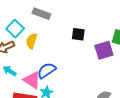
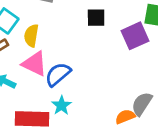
pink triangle: (32, 80) -> (35, 64), moved

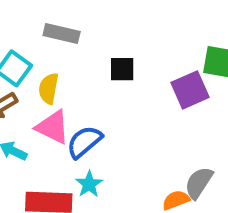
black square: (96, 18) -> (122, 69), moved

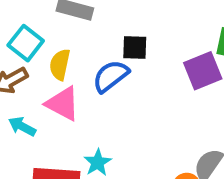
blue semicircle: (84, 142) -> (111, 76), moved

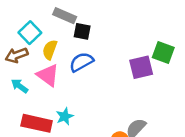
black square: (135, 47) -> (82, 31), moved

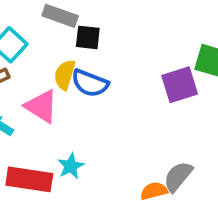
yellow semicircle: (50, 50) -> (65, 75), moved
blue semicircle: (81, 62) -> (90, 83), turned -125

